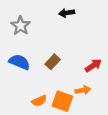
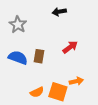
brown rectangle: (53, 62) -> (39, 56), moved, turned -32
red arrow: (93, 65) -> (70, 47), moved

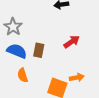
gray star: (18, 25) -> (13, 27), moved
orange semicircle: (37, 92) -> (23, 75), moved, turned 96

